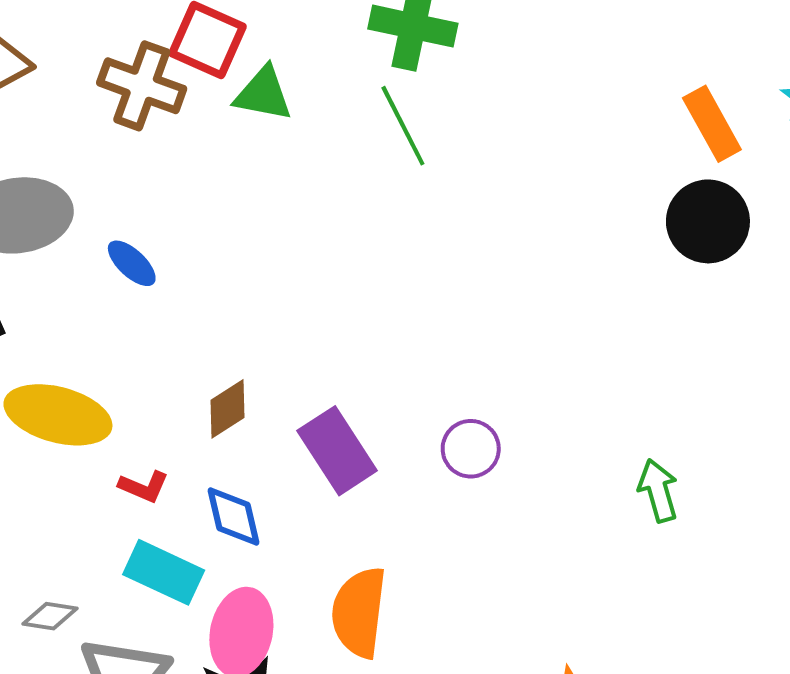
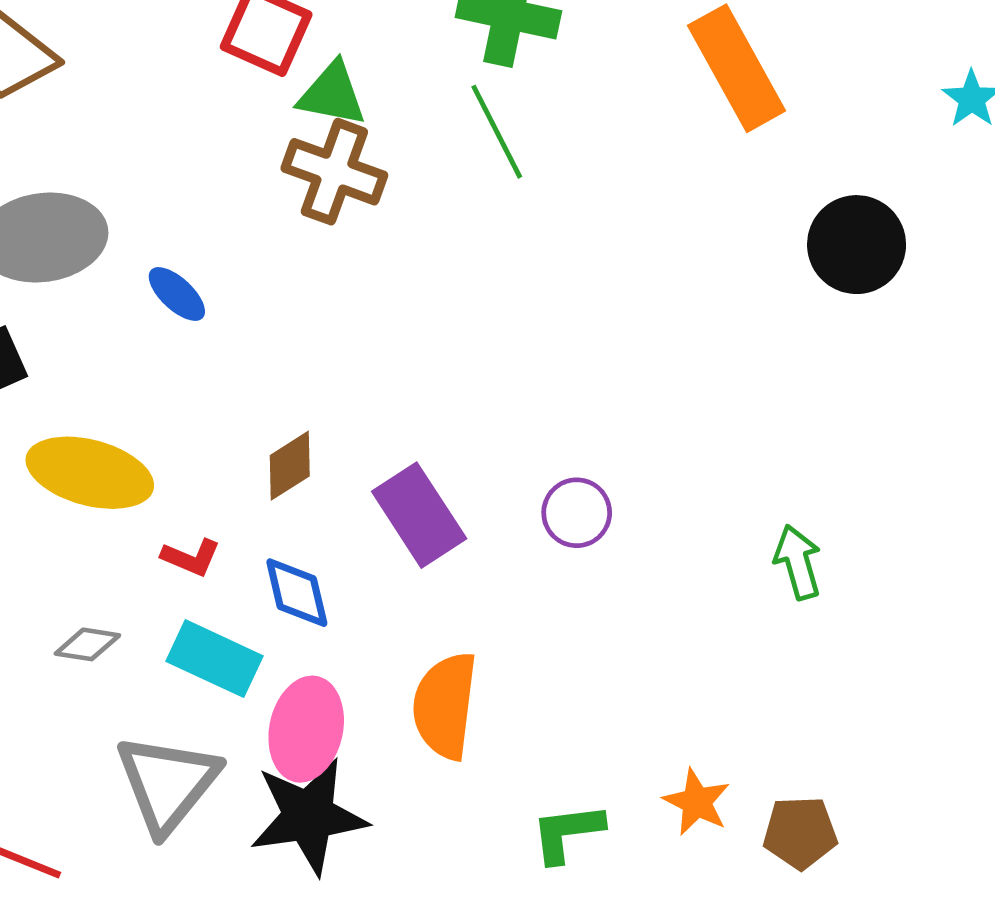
brown cross: (142, 86) -> (334, 172), moved
orange rectangle: (712, 124) -> (737, 68), moved, size x1.4
gray diamond: (50, 616) -> (87, 644), moved

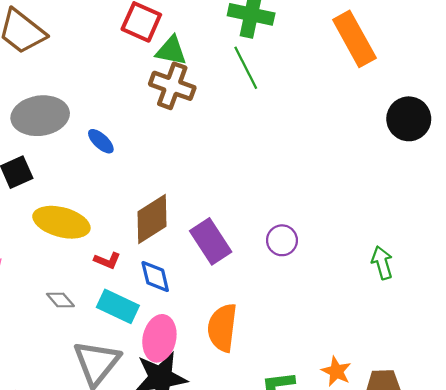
brown diamond: (290, 466) -> (152, 219), size x1.6
gray diamond: (87, 644) -> (60, 300), turned 40

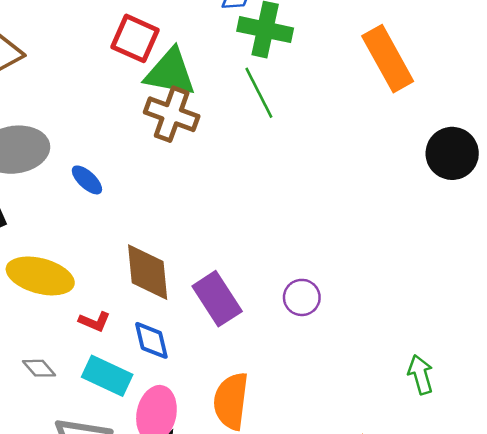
green triangle: (171, 51) -> (170, 73), size x1.4
brown diamond: (152, 219) -> (148, 272), turned -63
green arrow: (382, 263) -> (421, 375), moved

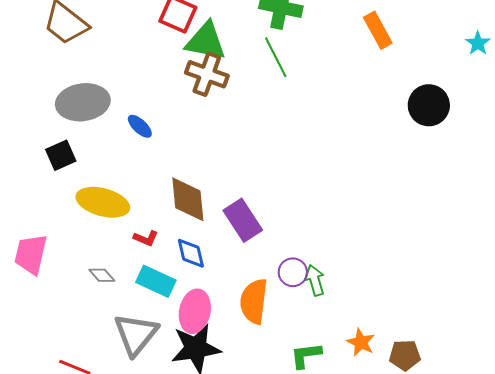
orange rectangle: (388, 59) -> (378, 30), size x0.7
purple circle: (302, 297) -> (293, 272), moved
green arrow: (421, 375) -> (315, 280), moved

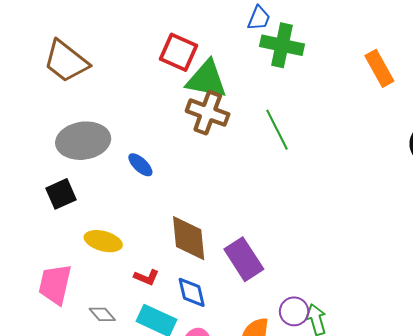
green line: (276, 57) -> (277, 130), moved
yellow ellipse: (103, 202) -> (103, 241), size x0.7
pink trapezoid: (31, 254) -> (55, 284), moved

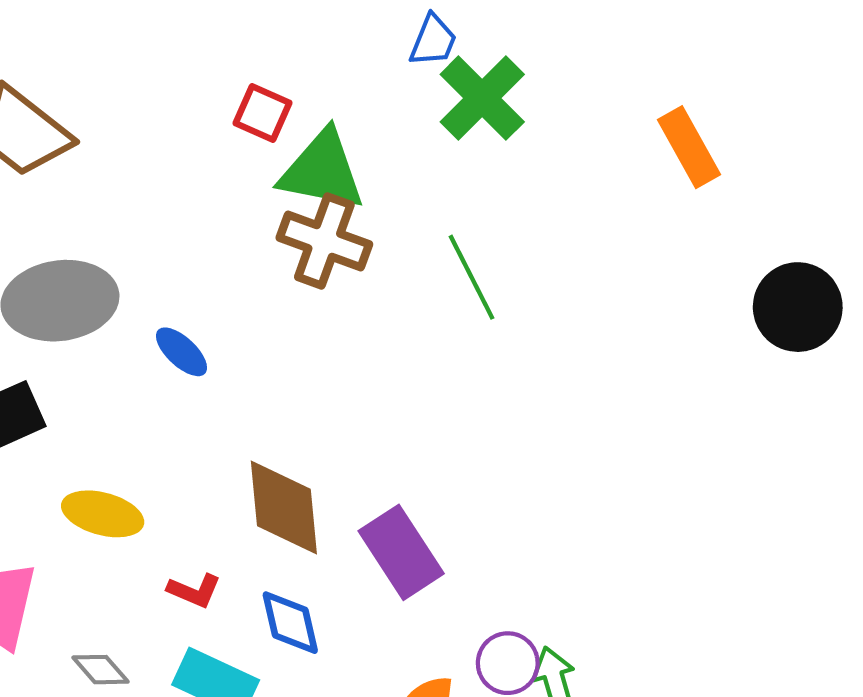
green cross: (282, 45) -> (482, 98), turned 33
red square: (179, 52) -> (263, 113), size x0.7

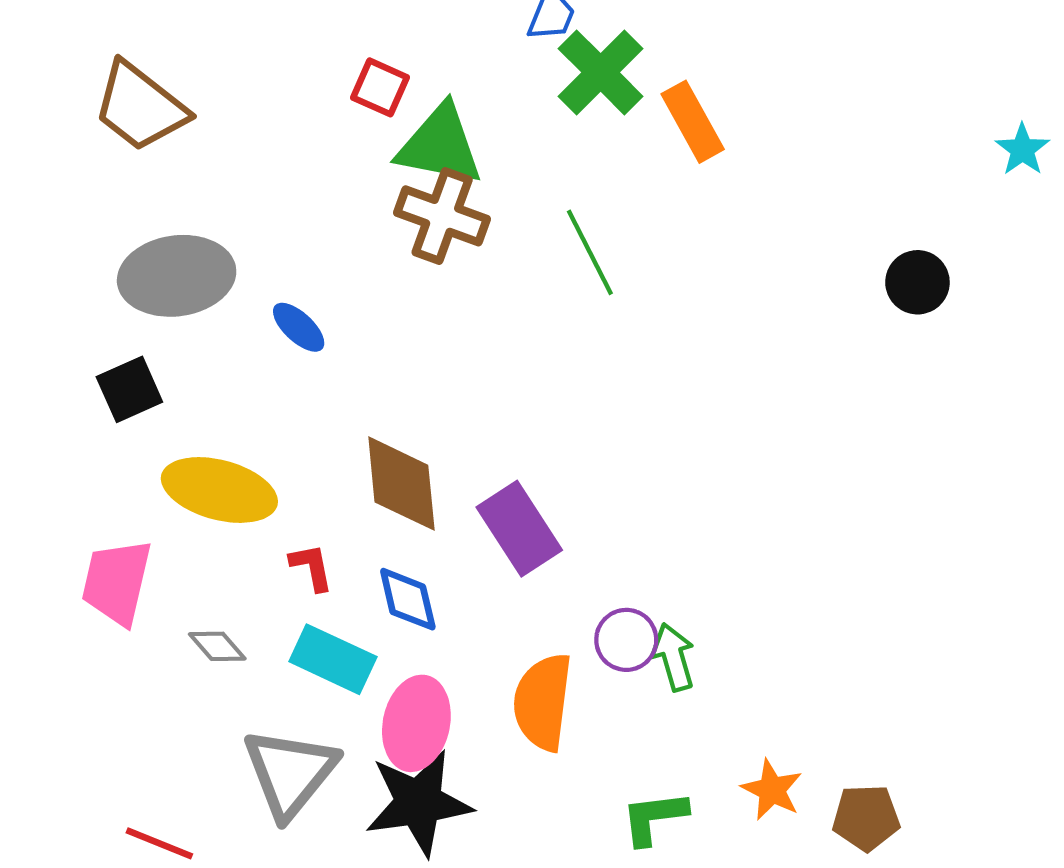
orange rectangle: (689, 147) -> (693, 122), moved
black circle: (798, 307) -> (917, 282), size x0.7
yellow ellipse: (103, 514) -> (219, 490), size x1.4
red L-shape: (194, 591) -> (311, 567), turned -124

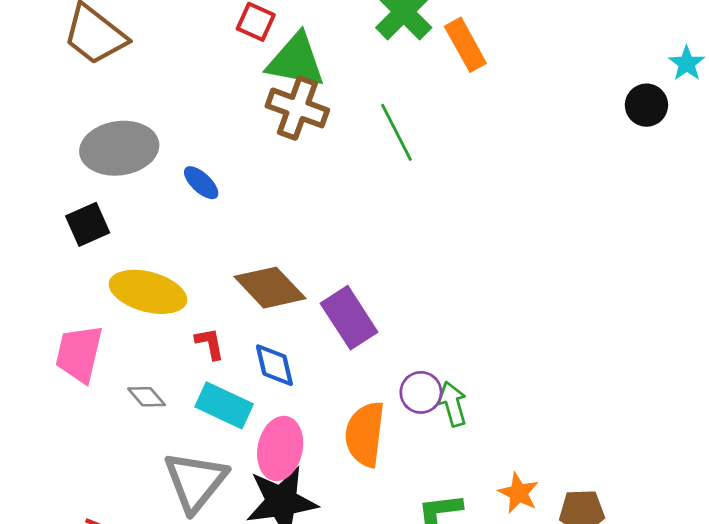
black circle: (917, 282) -> (646, 105), moved
brown diamond: (401, 484) -> (270, 288), turned -38

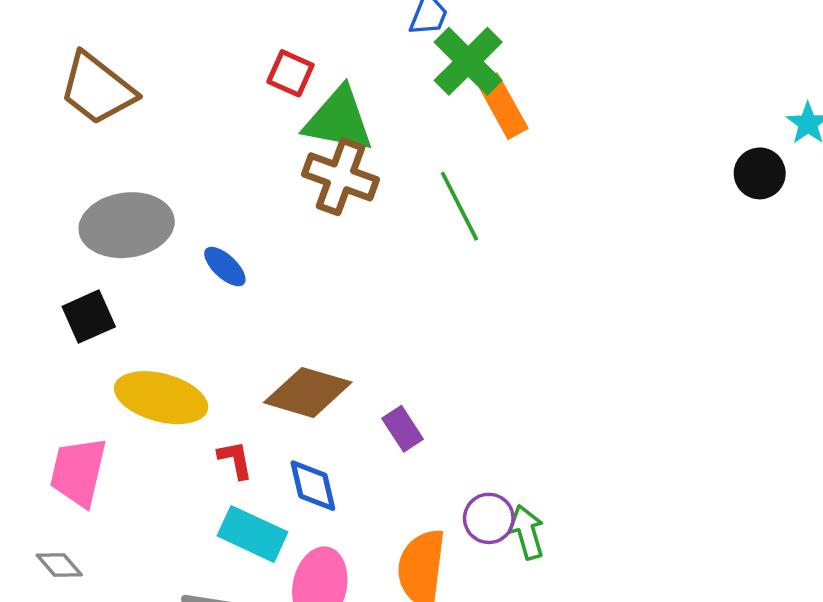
orange rectangle: (465, 45) -> (503, 106), moved
brown diamond: (270, 288) -> (308, 392), turned -30
purple rectangle: (349, 318) -> (403, 429), size x0.6
gray diamond: (147, 397) -> (59, 565), moved

